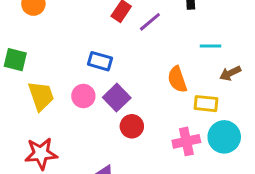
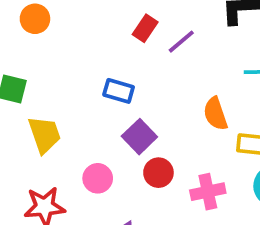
pink circle: (83, 96) -> (98, 178), moved
pink cross: (186, 141) -> (208, 192), moved

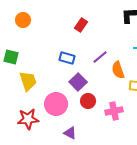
purple line: (181, 42) -> (100, 57), moved
pink circle: (98, 178) -> (56, 104), size x1.5

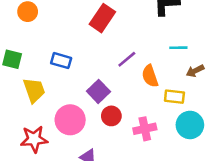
red rectangle: (81, 25) -> (102, 18), size x1.5
blue rectangle: (67, 58) -> (61, 61), moved

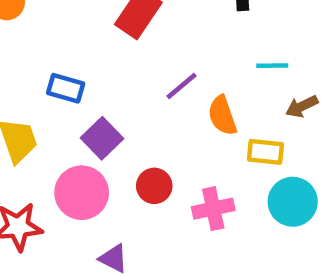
purple square: (98, 91) -> (102, 138), moved

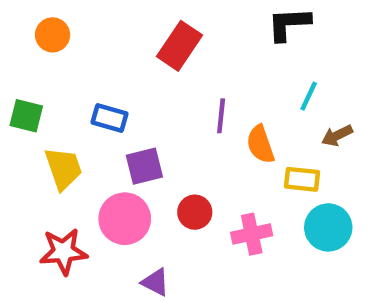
cyan line: (272, 66) -> (309, 96), turned -64
purple line: (181, 86) -> (221, 116), turned -44
purple square: (102, 138) -> (144, 166), turned 30

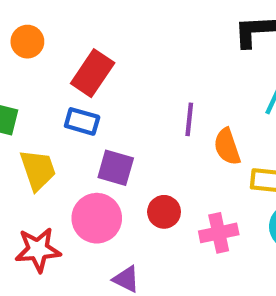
red rectangle: (179, 46) -> (93, 73), moved
purple square: (144, 166) -> (116, 168), turned 30

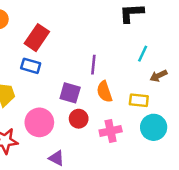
orange semicircle: (227, 147) -> (104, 92), moved
purple square: (116, 168) -> (70, 93), moved

